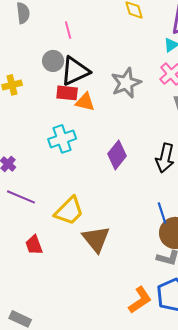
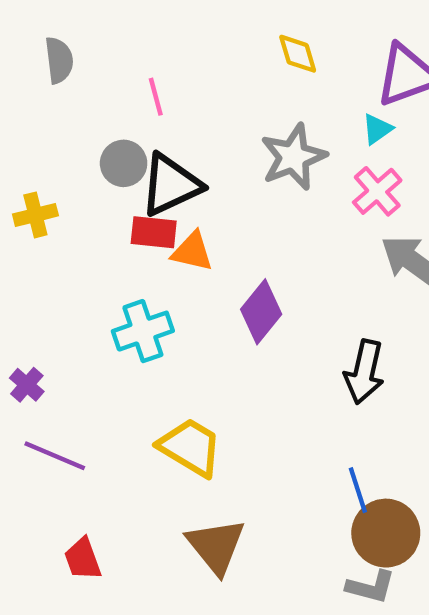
gray star: (126, 83) -> (293, 157), moved
purple diamond: (117, 155) -> (261, 312), moved
yellow trapezoid: (69, 211) -> (190, 447), moved, turned -104

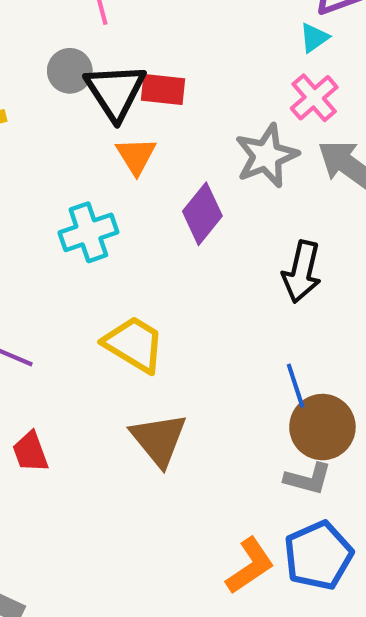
gray star: (293, 157) -> (267, 156), moved
black triangle: (171, 185) -> (115, 92), turned -38
red rectangle: (154, 232) -> (163, 89), moved
orange triangle: (192, 252) -> (136, 156), turned 45

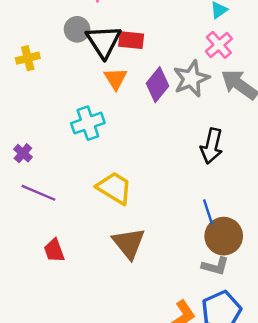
purple diamond: (202, 214) -> (158, 85), moved

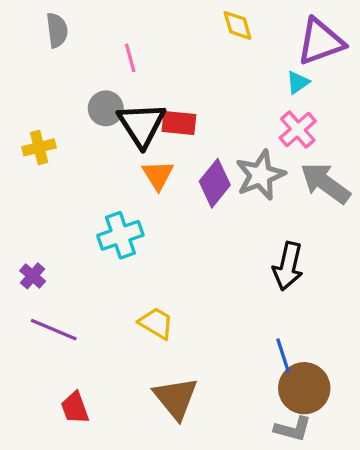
yellow trapezoid: (114, 188) -> (156, 323), size x0.7

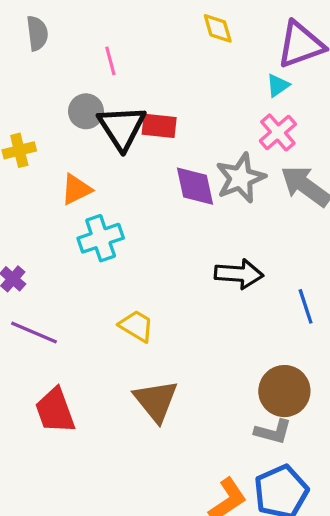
orange triangle: (158, 175) -> (76, 189), moved, turned 36
purple diamond: (215, 183) -> (195, 186), turned -51
black arrow: (288, 266) -> (239, 274), moved, turned -99
blue line: (283, 356) -> (306, 306), moved
red trapezoid: (75, 408) -> (55, 411), size x1.4

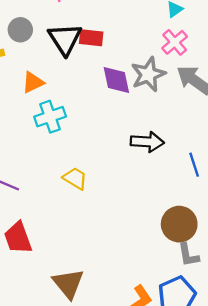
gray circle: (86, 111) -> (20, 30), moved
brown triangle: (156, 401) -> (68, 284), moved
gray L-shape: (273, 432) -> (188, 255), moved, turned 65

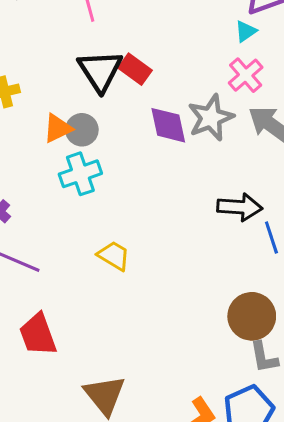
gray circle: (20, 30) -> (82, 130), moved
red rectangle: (91, 38) -> (135, 69), turned 30
black arrow: (147, 142) -> (240, 207), moved

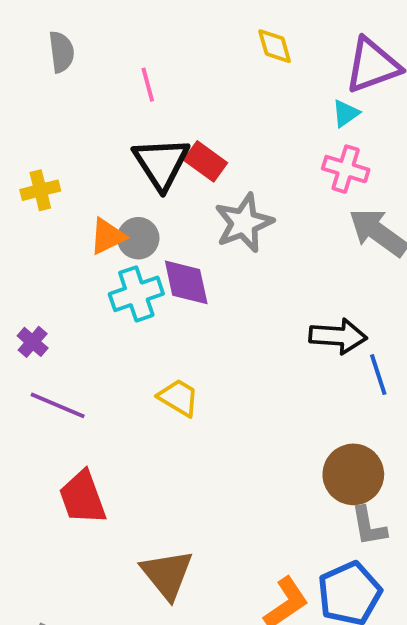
pink cross: (246, 75) -> (346, 169), turned -32
gray star: (211, 118) -> (244, 223), moved
purple diamond: (168, 125) -> (186, 282), moved

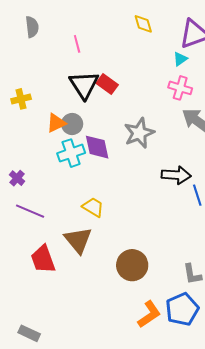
gray star: (244, 223) -> (139, 133), moved
brown circle: (353, 474) -> (132, 265), moved
brown triangle: (167, 574) -> (78, 240), moved

